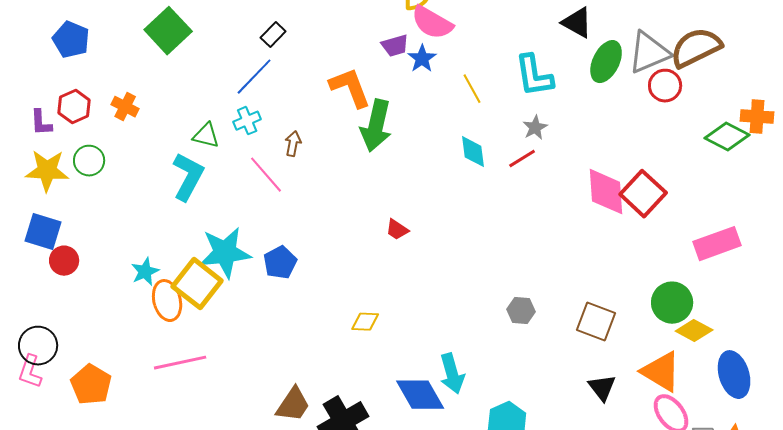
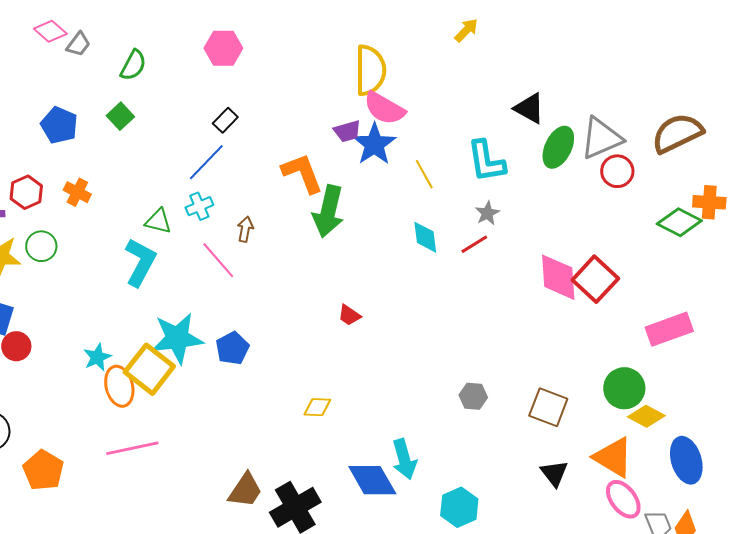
green square: (168, 31) -> (120, 116), size x0.6
blue pentagon: (71, 40) -> (59, 125), moved
brown semicircle: (696, 48) -> (677, 133), moved
blue star: (422, 59) -> (374, 144), size x1.5

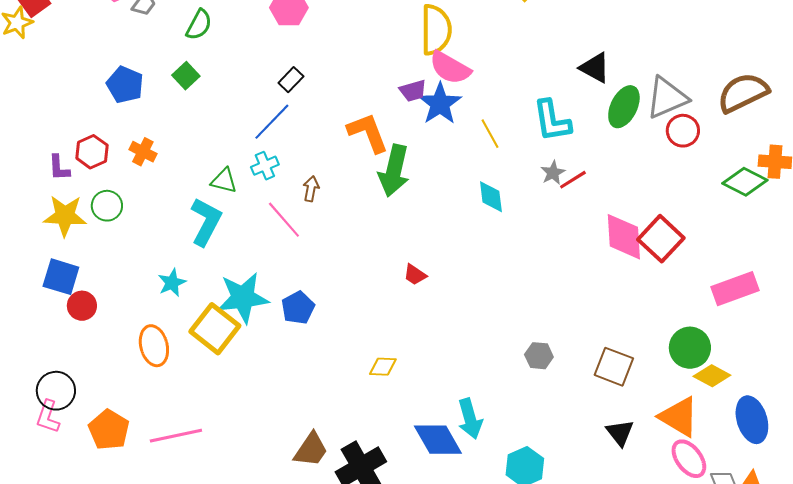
red line: (474, 244) -> (573, 180), moved
cyan star: (97, 357) -> (172, 283), moved
orange ellipse: (119, 386) -> (154, 346), moved
pink line: (132, 448) -> (176, 436), moved

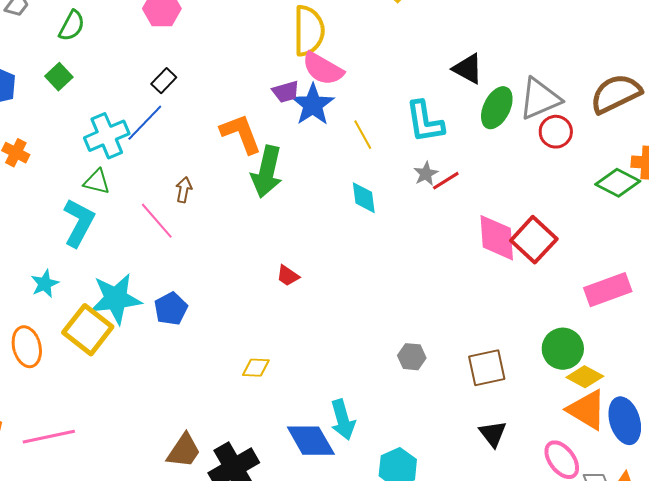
cyan cross: (265, 166) -> (107, 136), moved, size x1.6
brown square: (614, 367) -> (487, 368), turned -33
orange triangle: (679, 417) -> (587, 410), moved

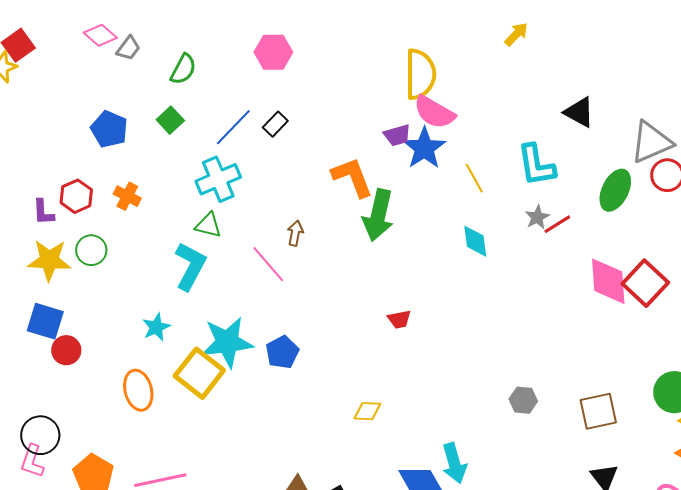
green ellipse: (497, 108) -> (615, 190), moved
blue line: (145, 123) -> (233, 127), moved
red trapezoid: (288, 276) -> (399, 319), turned -45

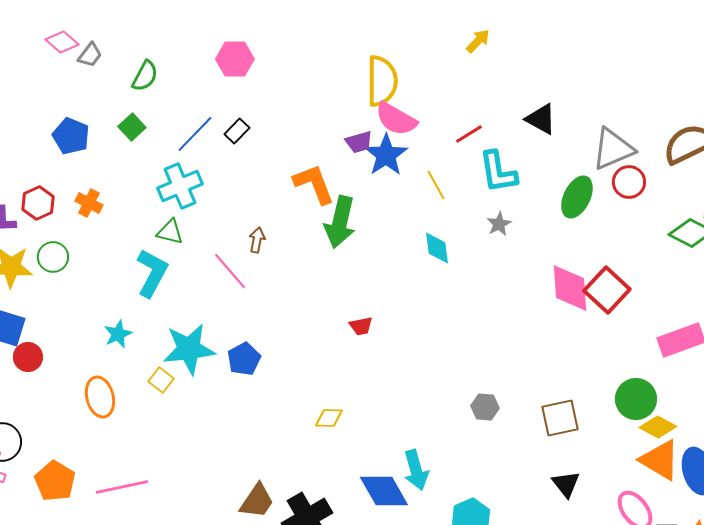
red line: (557, 224) -> (469, 134), moved
yellow square: (199, 373) -> (161, 380), size x0.5

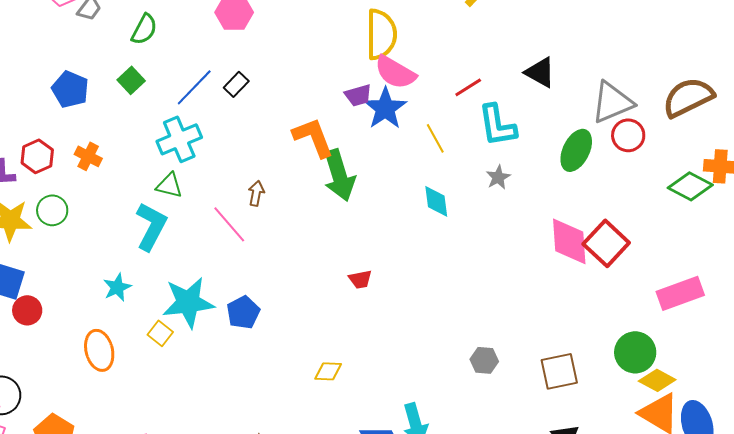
green arrow: (340, 222) -> (339, 175), turned -30

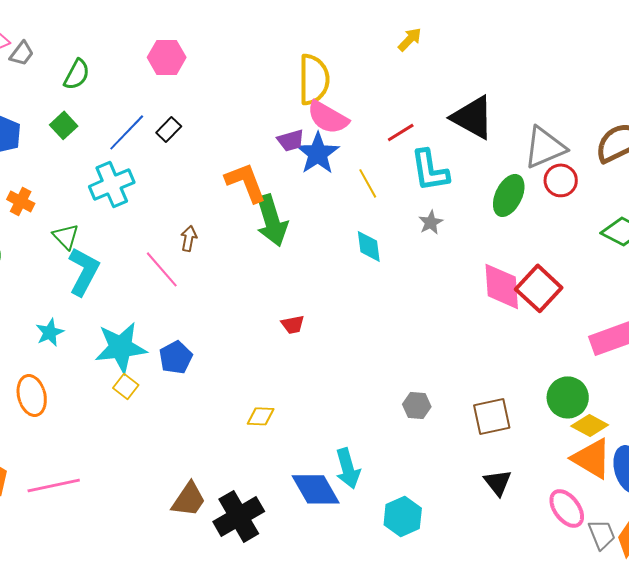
black triangle: (540, 72) -> (473, 117), size x1.4
green triangle: (169, 185) -> (66, 236), moved, turned 32
yellow square: (160, 333) -> (126, 386), moved

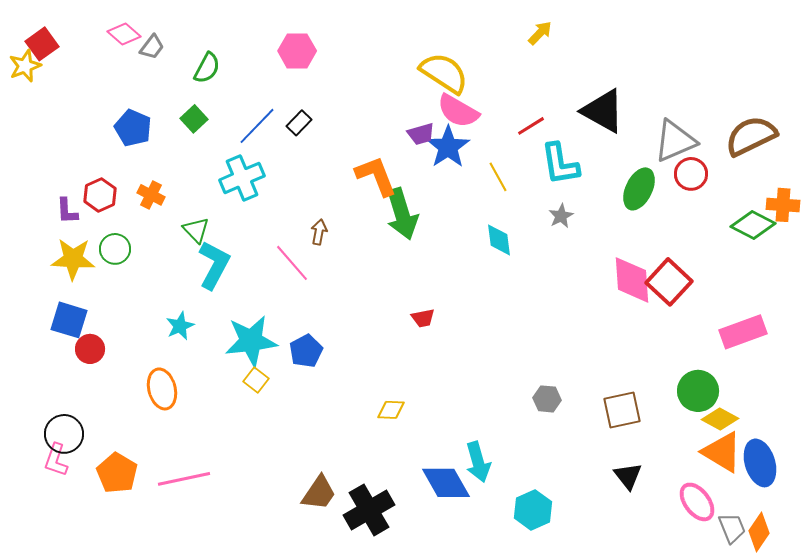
yellow semicircle: (314, 79) -> (444, 73), turned -57

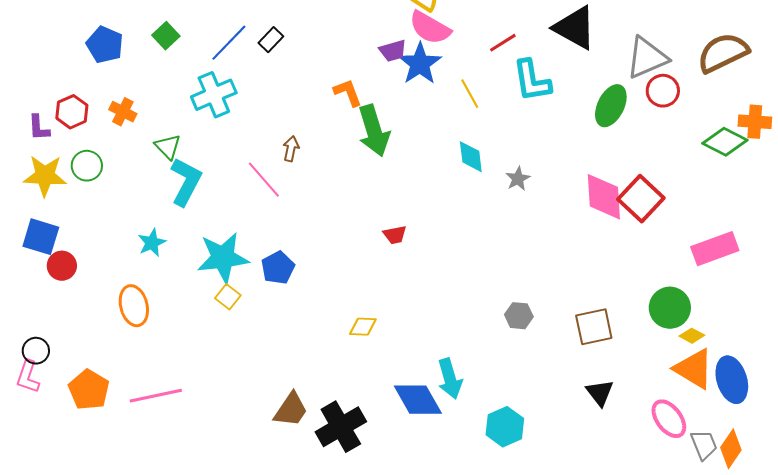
orange L-shape: (376, 176) -> (348, 93), size x0.7
gray star: (561, 216) -> (518, 179), moved
yellow diamond: (720, 419) -> (692, 336), size x0.7
black circle: (64, 434) -> (36, 351), size x0.7

